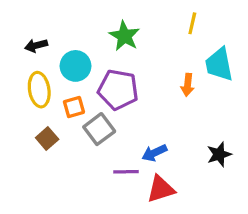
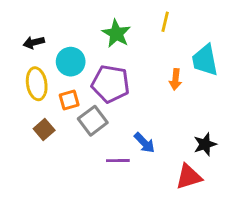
yellow line: (192, 23) -> (165, 22), moved
blue arrow: (154, 153) -> (144, 143), turned -110
red triangle: (161, 189) -> (189, 177), moved

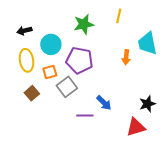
green star: (116, 34) -> (84, 24), turned 30

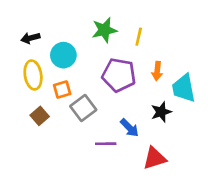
yellow line: (119, 16) -> (139, 37), moved
cyan trapezoid: (147, 43) -> (184, 88), moved
purple pentagon: (80, 60) -> (119, 75), moved
black star: (147, 104) -> (161, 112), moved
red triangle: (136, 127) -> (155, 158), moved

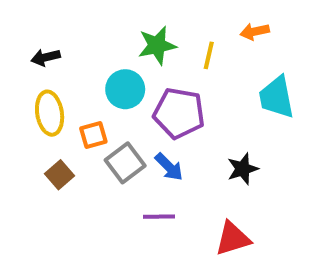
cyan circle: (63, 55) -> (125, 89), moved
orange arrow: (157, 71) -> (255, 31), moved, turned 72
cyan trapezoid: (184, 88) -> (276, 97), moved
blue arrow: (129, 128) -> (169, 167), moved

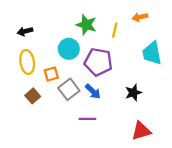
green star: (157, 45) -> (86, 25), turned 30
red triangle: (233, 239) -> (141, 131), moved

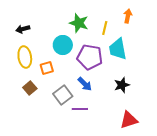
orange arrow: (140, 17) -> (128, 16), turned 112
cyan trapezoid: (152, 53) -> (118, 49), moved
gray square: (69, 89) -> (63, 95), moved

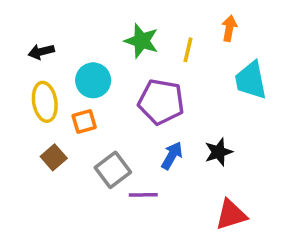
cyan circle: (63, 45) -> (93, 80), moved
cyan trapezoid: (118, 49) -> (251, 80), moved
blue arrow: (85, 84) -> (172, 156), moved, turned -105

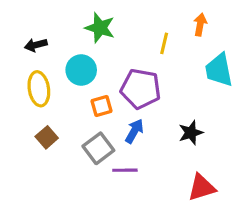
green star: (141, 41) -> (100, 28), moved
orange square: (84, 122) -> (102, 106), moved
blue arrow: (172, 156) -> (134, 131), moved

